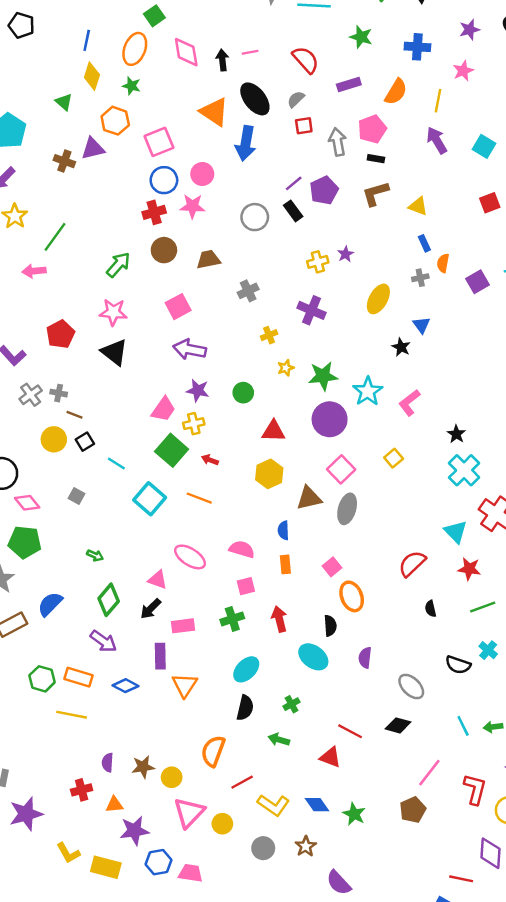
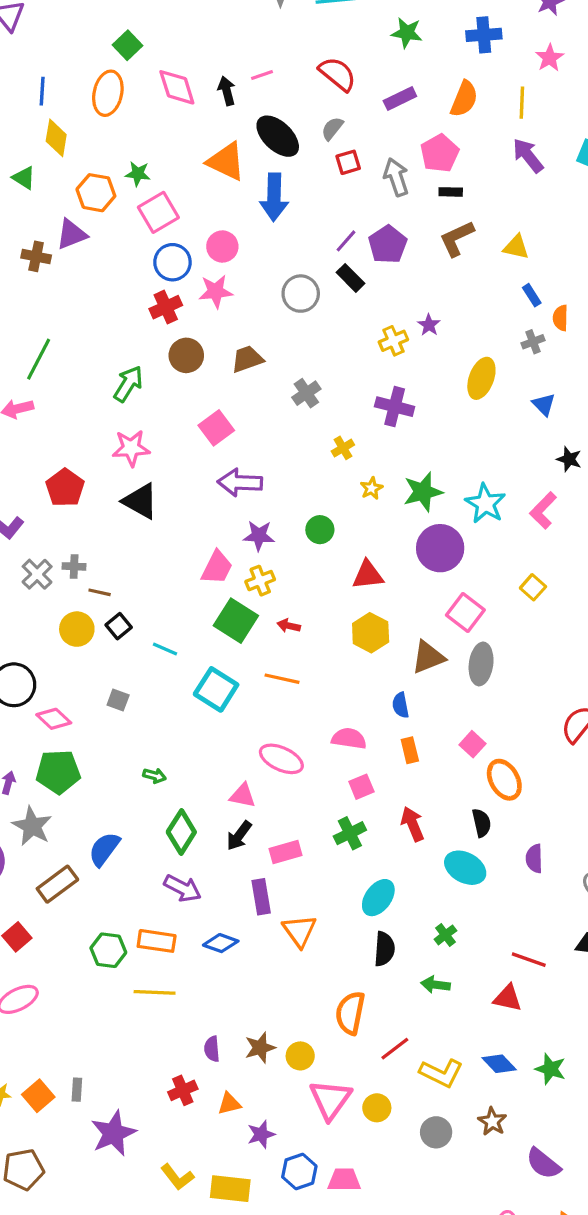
green star: (131, 86) -> (138, 174), moved
black star: (401, 347) -> (569, 459), moved
purple star: (134, 831) -> (261, 1134), size x0.7

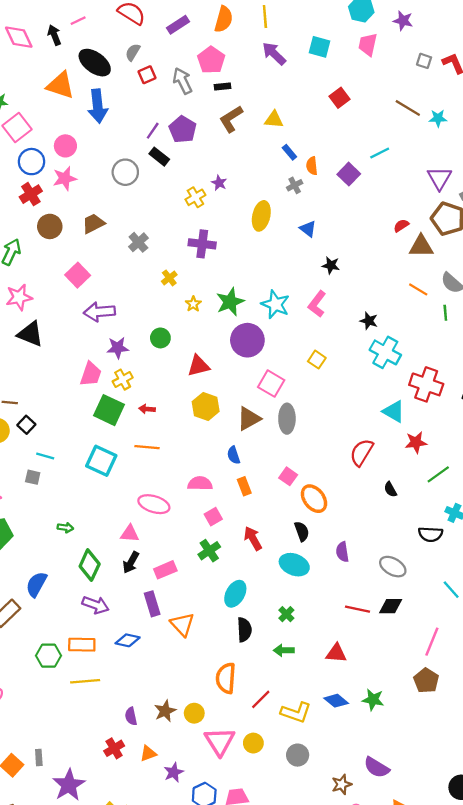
cyan line: (165, 649) -> (45, 456), moved
red line: (529, 960) -> (357, 609), moved
brown star: (492, 1121) -> (342, 784), moved, turned 30

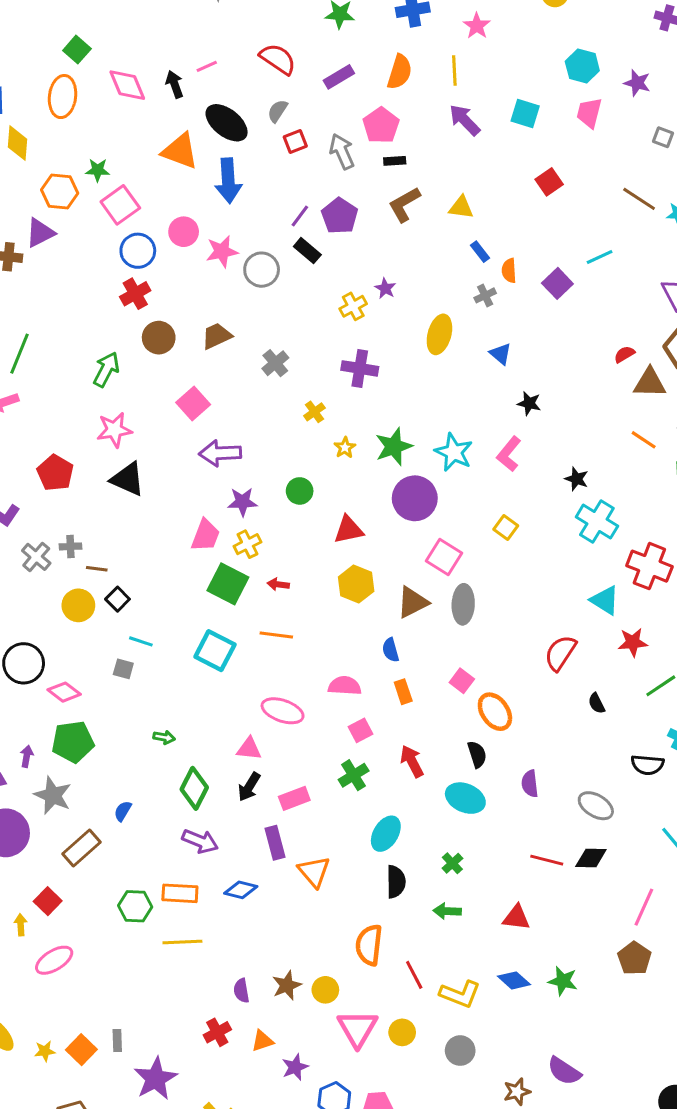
pink star: (65, 178) -> (222, 251), moved
blue semicircle: (36, 584) -> (123, 811), size x0.6
red line: (261, 699) -> (414, 975), turned -75

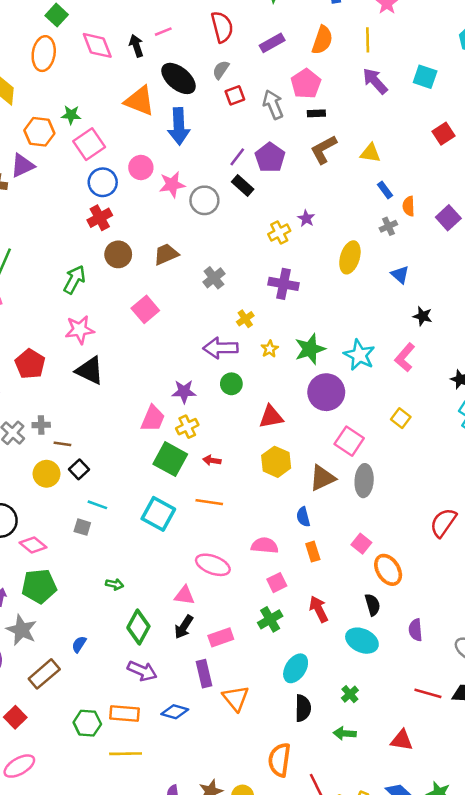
red semicircle: (278, 59) -> (222, 27), turned 40
purple arrow: (220, 453) -> (220, 348), moved

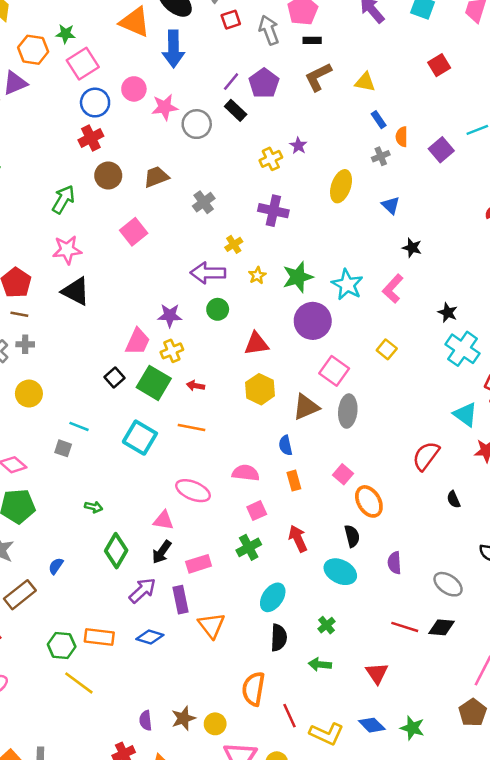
brown line: (62, 444) -> (19, 314), moved
black square: (79, 469) -> (114, 378), moved
purple arrow: (142, 671) -> (142, 590), moved, turned -68
red triangle: (402, 740) -> (377, 673), turned 45
yellow line: (126, 754) -> (79, 683), moved, turned 36

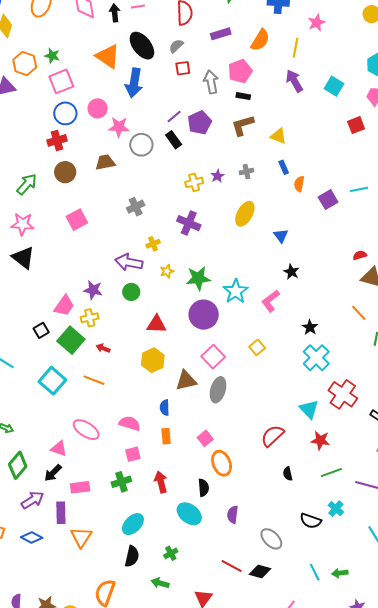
red square: (439, 65) -> (356, 125), moved
gray cross: (381, 156) -> (246, 172), moved
brown trapezoid: (156, 177) -> (105, 162), moved

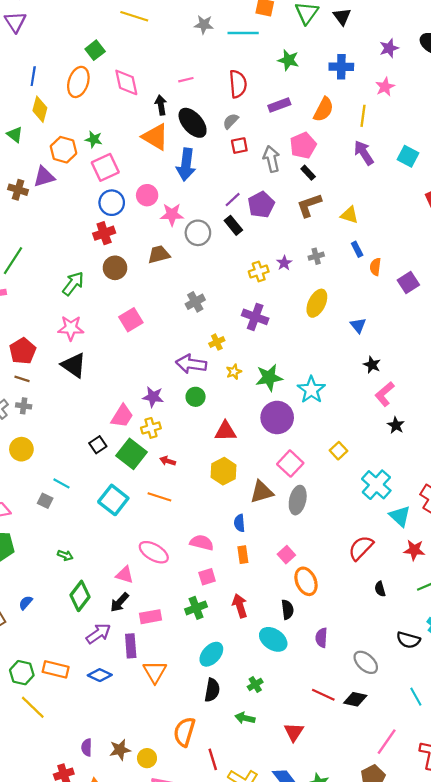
black arrow: (115, 13) -> (161, 105), moved
black rectangle: (243, 96) -> (308, 173), turned 40
pink L-shape: (271, 301) -> (385, 394), moved
cyan cross: (316, 358) -> (376, 485), moved

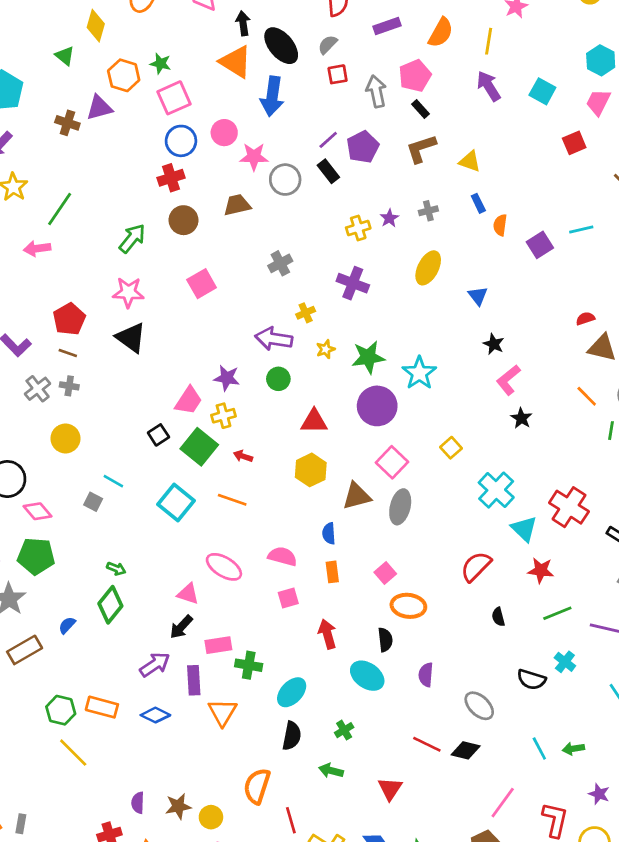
orange ellipse: (306, 581) -> (408, 606), turned -60
green diamond: (80, 596) -> (110, 605), moved
green cross: (196, 608) -> (249, 665), moved, turned 30

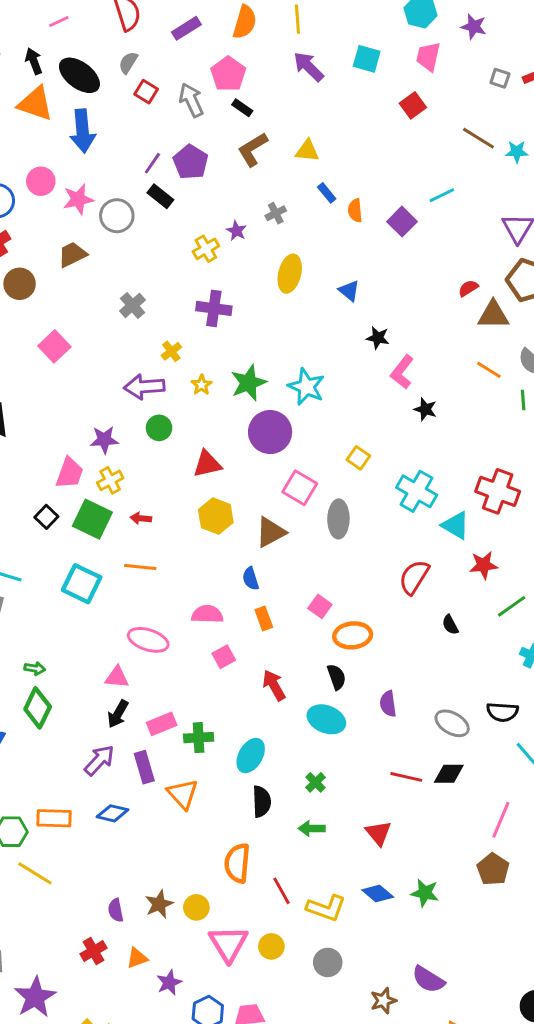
red square: (338, 74) -> (146, 92), turned -35
gray ellipse: (400, 507) -> (338, 519), moved
black semicircle: (531, 679) -> (502, 712), moved

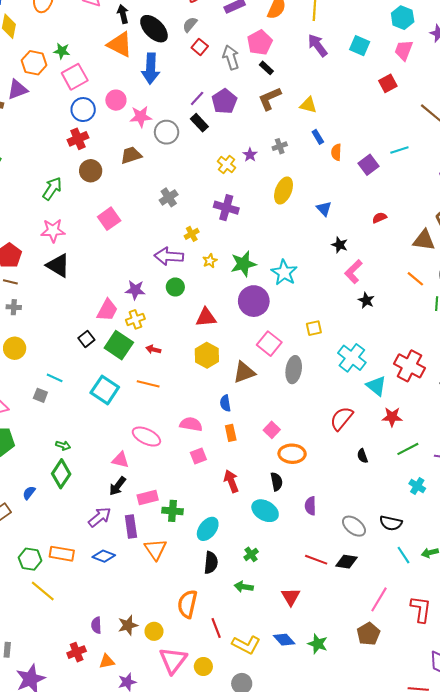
yellow cross: (206, 249) -> (226, 165), turned -30
red semicircle: (468, 288) -> (379, 218), moved
yellow square: (358, 458) -> (314, 328), turned 35

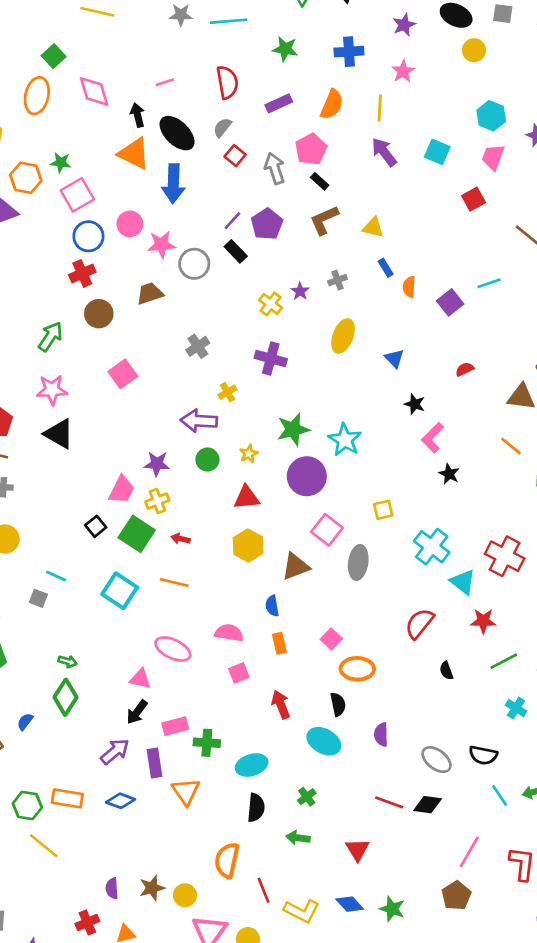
yellow star: (210, 261) -> (249, 454), moved
cyan ellipse: (208, 529) -> (252, 765), turned 35

